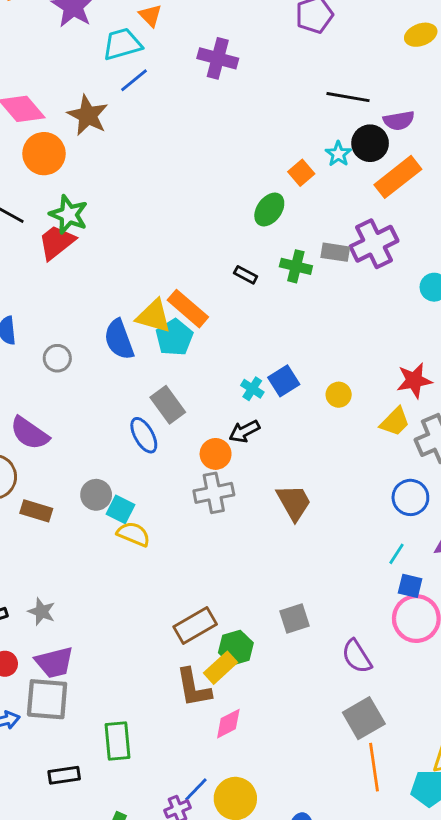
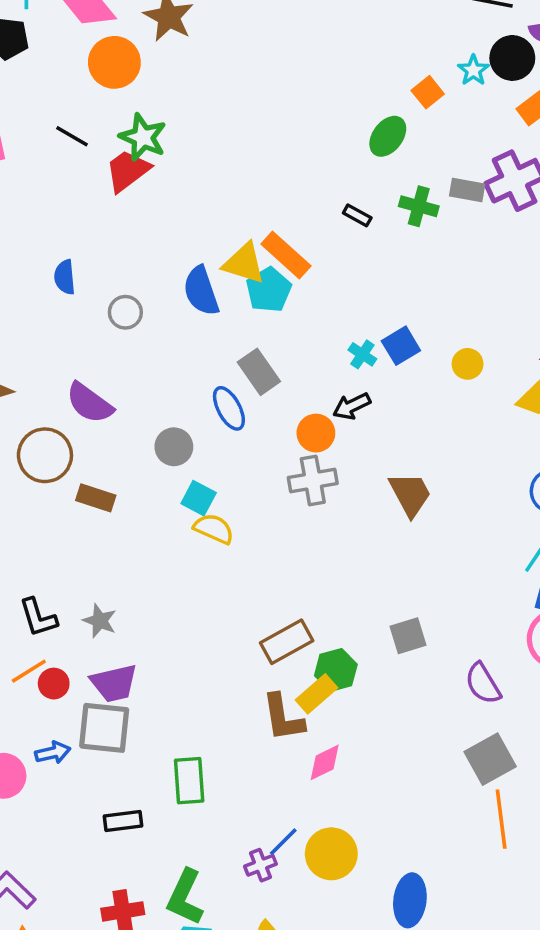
gray circle: (96, 495) -> (174, 447), moved

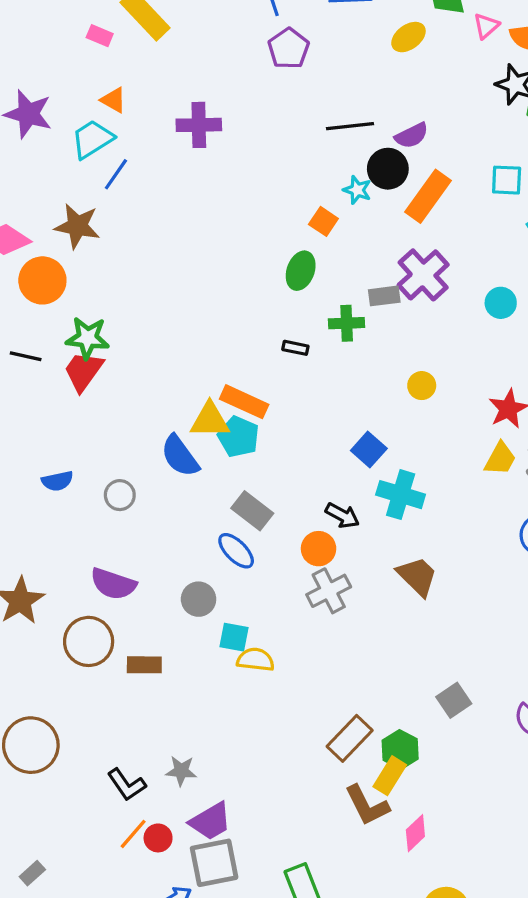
blue semicircle: (65, 277) -> (57, 481), turned -80
cyan cross: (362, 354) -> (401, 495), moved, size x1.8
yellow circle: (468, 364) -> (422, 386), moved
black arrow: (352, 406) -> (342, 515), turned -108

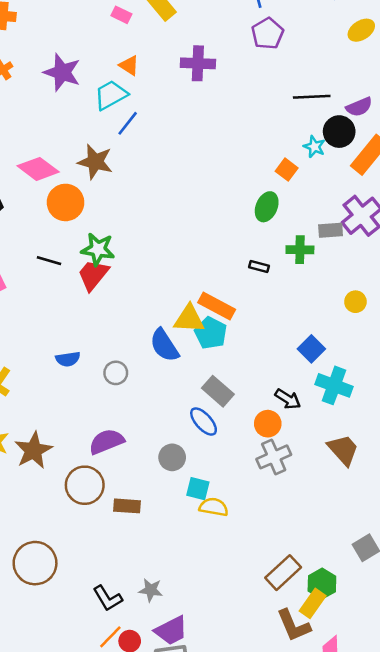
purple cross: (199, 125) -> (198, 63), moved
purple semicircle: (113, 584) -> (107, 442), turned 136

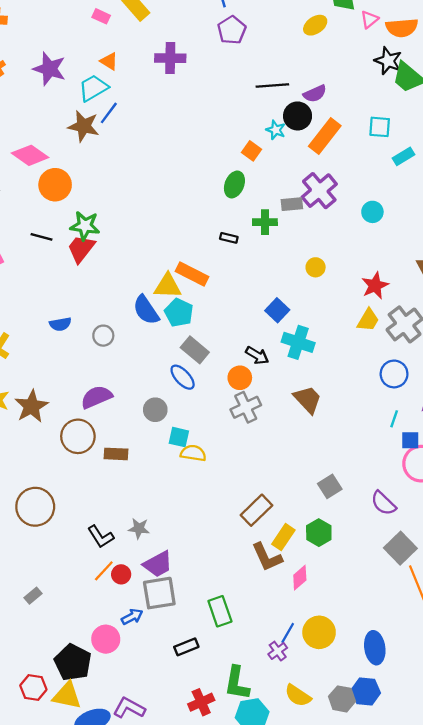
brown star: (95, 162) -> (84, 126), moved
cyan pentagon: (211, 333) -> (179, 313), moved
green hexagon: (322, 584) -> (319, 533), moved

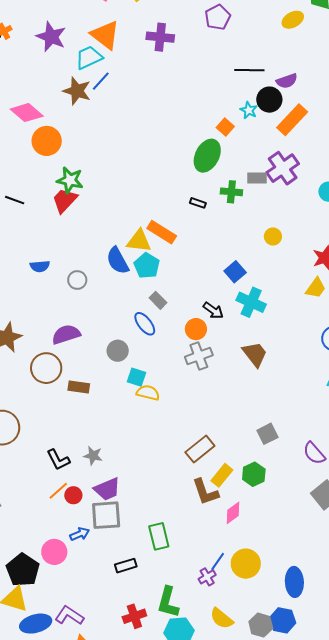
orange triangle: (109, 61) -> (105, 35), size x1.8
green ellipse: (234, 184) -> (207, 156), size x1.4
black line: (41, 237) -> (15, 200), moved
gray rectangle: (195, 350) -> (158, 300), size x0.7

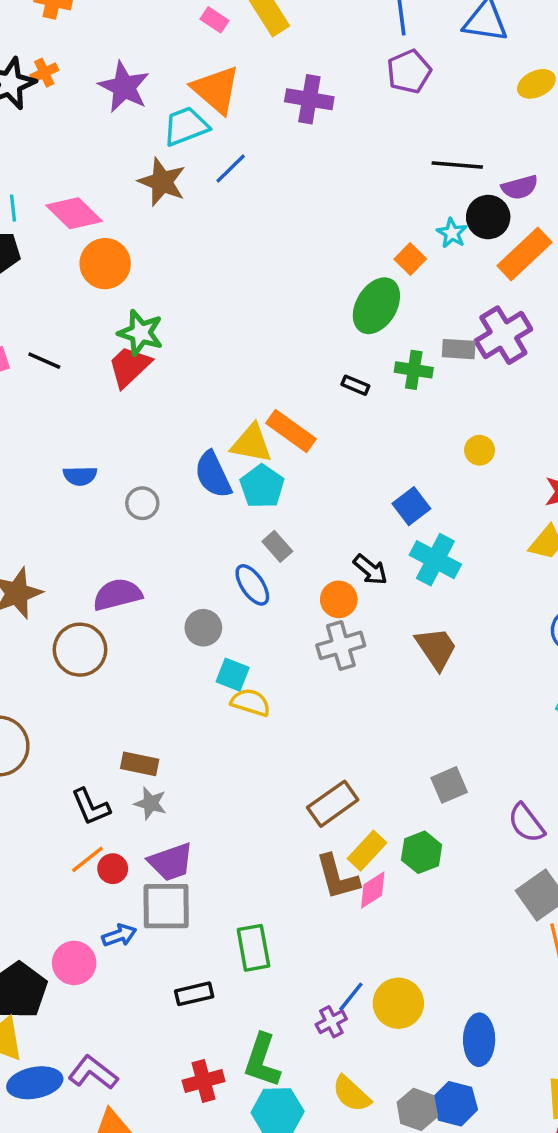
blue line: (101, 81) -> (231, 168), moved
brown rectangle: (79, 387) -> (140, 764), moved
pink diamond: (233, 513) -> (373, 890), moved

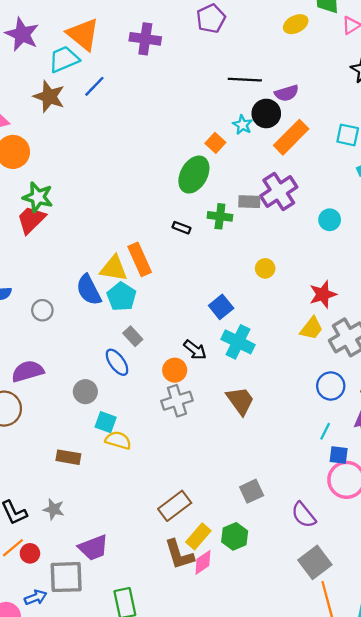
orange rectangle: (291, 431) -> (140, 259), turned 32
brown rectangle: (140, 764) -> (68, 457), moved
purple trapezoid: (171, 862) -> (93, 548), moved

